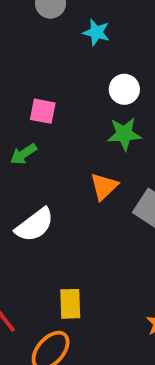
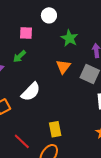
white circle: (124, 89) -> (49, 15), moved
green star: (124, 134) -> (69, 38), turned -30

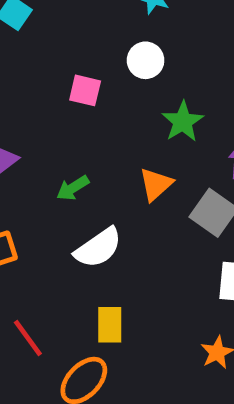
green arrow: (19, 56) -> (73, 188), moved
white semicircle: (31, 92) -> (98, 248), moved

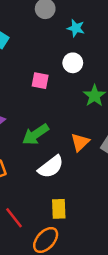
orange triangle: (156, 184) -> (80, 142), moved
green arrow: (73, 188) -> (35, 134), size x1.5

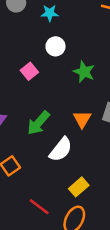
pink square: (40, 81) -> (29, 71), turned -35
yellow rectangle: (59, 209) -> (79, 187), turned 66

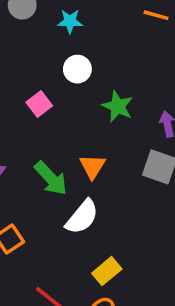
orange triangle: (82, 119) -> (92, 166), moved
green arrow: (38, 123) -> (51, 178), turned -85

